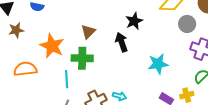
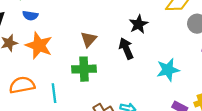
orange star: (52, 46) -> (39, 45), moved
cyan line: (67, 79) -> (54, 93), moved

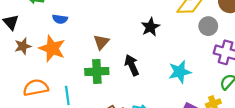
blue semicircle: (30, 16) -> (60, 19), moved
black arrow: (126, 48) -> (132, 65), moved

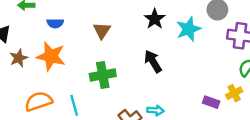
brown triangle: (101, 42) -> (102, 31), moved
black arrow: (132, 65) -> (153, 61), moved
cyan star: (180, 72) -> (189, 29), moved

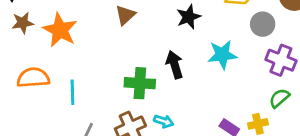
cyan star: (189, 29) -> (222, 55), moved
green cross: (103, 75) -> (140, 83), moved

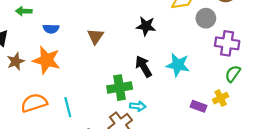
black star: (189, 17) -> (146, 26), turned -30
cyan star: (222, 55) -> (178, 65), moved, turned 30
cyan arrow: (164, 121) -> (138, 106), moved

